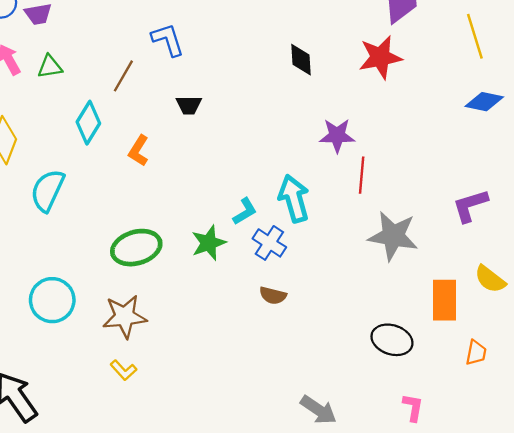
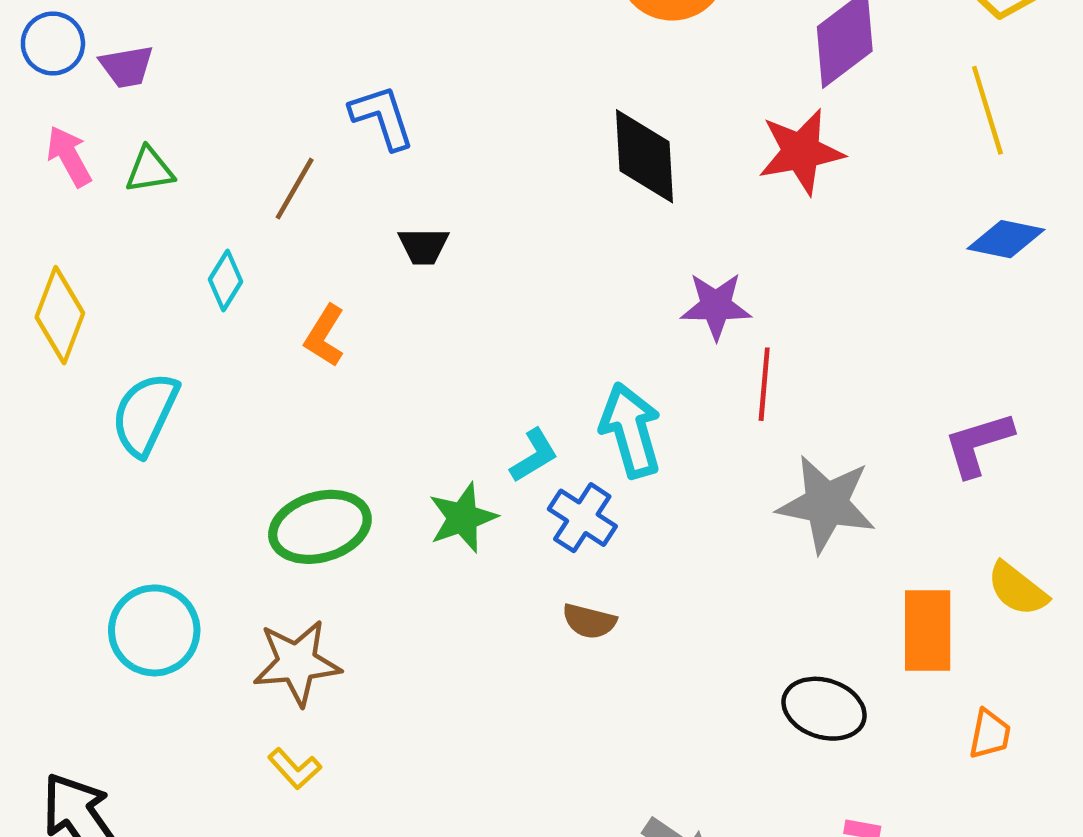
black diamond: (301, 60) -> (645, 156), size x1.5
cyan diamond: (88, 123) -> (226, 281), size x0.7

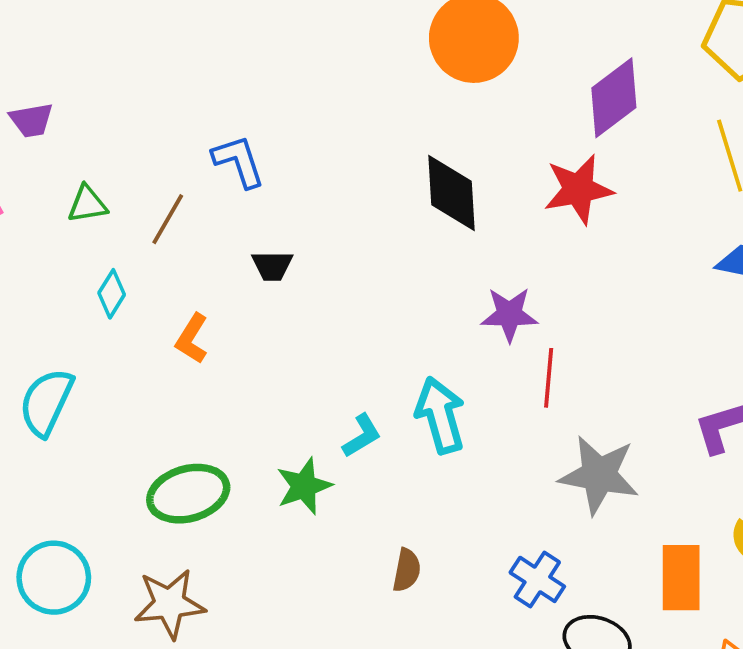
green triangle: (150, 170) -> (87, 204), moved
blue cross: (582, 518) -> (537, 579), moved
brown semicircle: (589, 621) -> (407, 570), turned -93

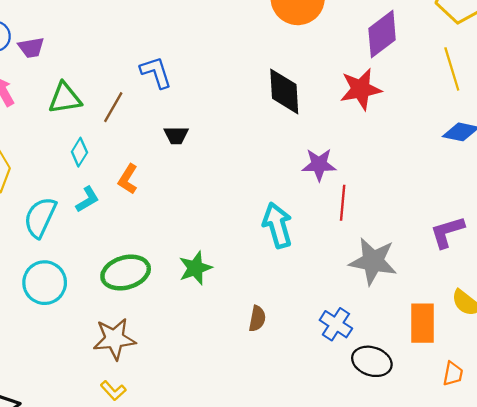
green triangle: (87, 204) -> (65, 98), size x1.4
cyan L-shape: (362, 436) -> (87, 199), moved
cyan circle: (54, 578) -> (45, 283), moved

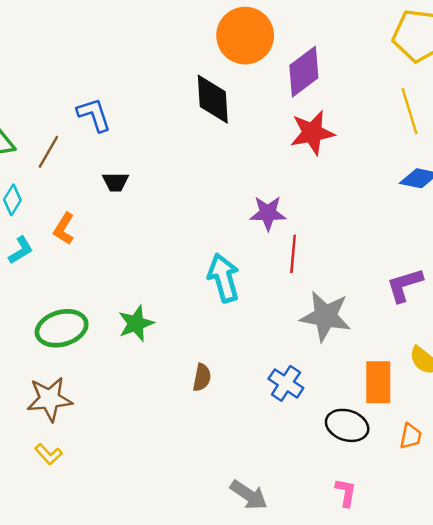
purple diamond: (382, 34) -> (304, 72), moved
black diamond: (284, 91) -> (213, 99), moved
black ellipse: (372, 361) -> (347, 425), moved

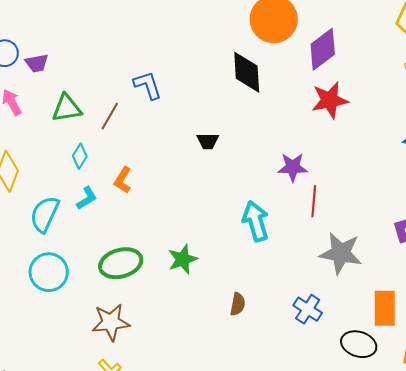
black trapezoid: (116, 182) -> (208, 141), moved

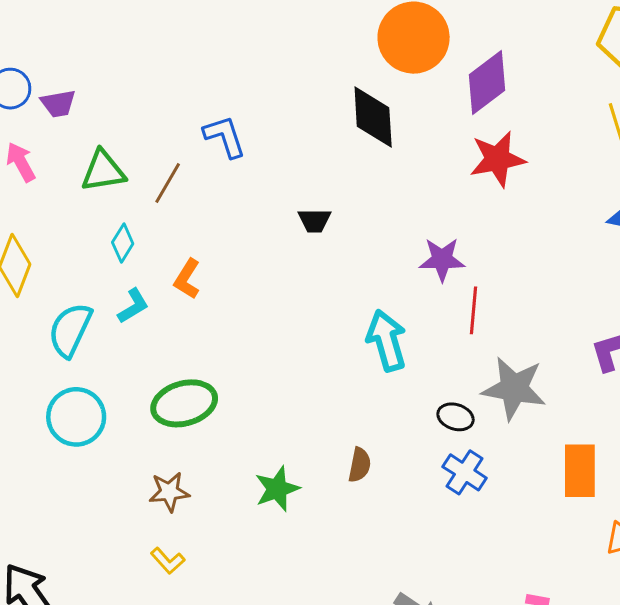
green star: (183, 259) -> (277, 489), moved
brown star: (111, 322) -> (169, 492), size x0.7
black ellipse: (359, 344) -> (456, 417), moved, size x0.7

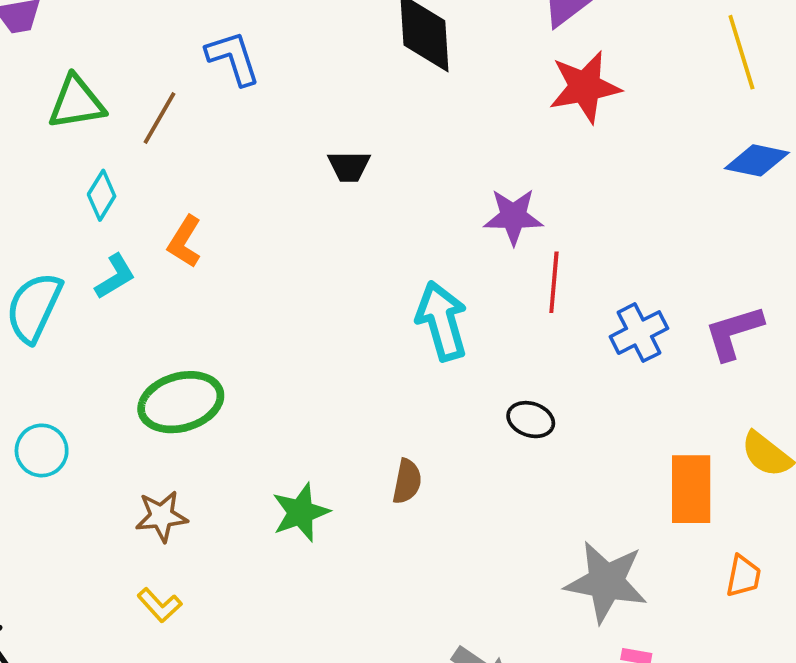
gray star: (514, 388) -> (606, 582), moved
cyan circle: (76, 417) -> (42, 450), moved, size x0.7
blue cross: (465, 472) -> (639, 333), moved, turned 30

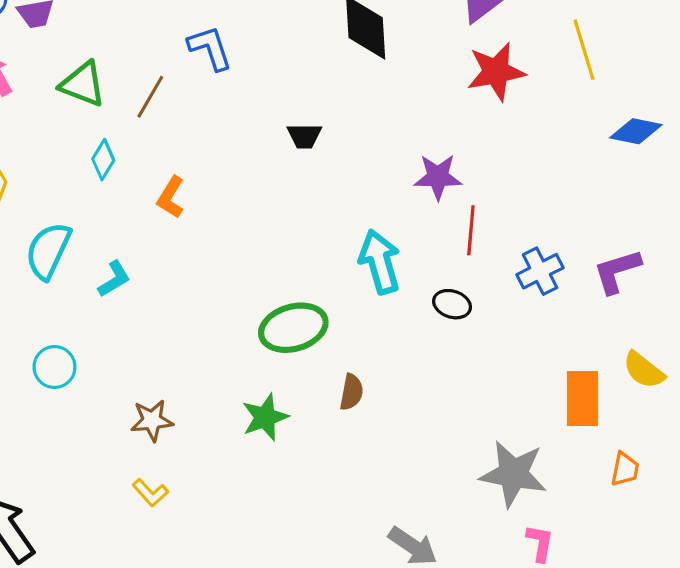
yellow line: (741, 52) -> (584, 50), moved
green triangle: (76, 102) -> (83, 84), turned 30
cyan L-shape: (115, 276) -> (114, 279), moved
green ellipse: (181, 402) -> (293, 328), moved
black ellipse: (531, 420) -> (452, 304), moved

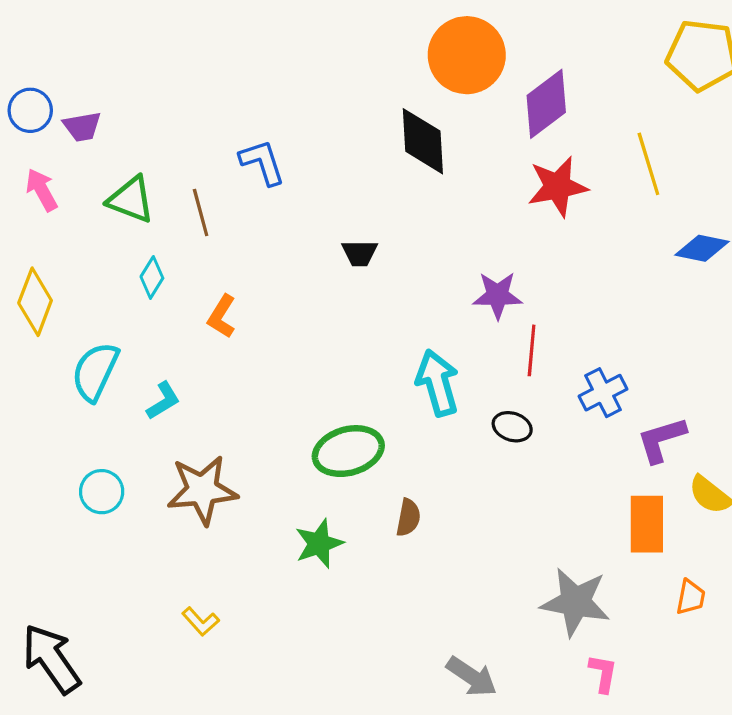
brown line: (150, 97) -> (201, 213), turned -45
purple L-shape: (617, 271) -> (661, 440), moved
brown star: (152, 420) -> (202, 490), moved, size x1.6

